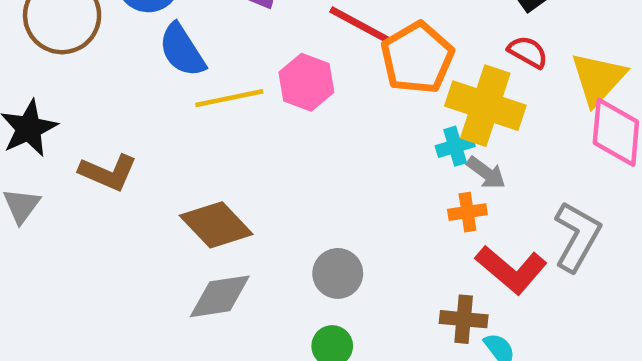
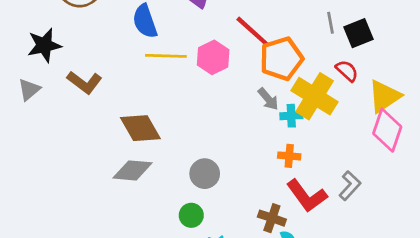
gray arrow: (486, 173) -> (268, 99), moved
gray L-shape: (577, 236) -> (350, 186), size x0.7

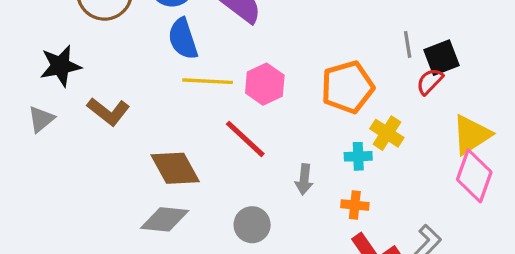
red line: (253, 31) -> (245, 139), moved
red semicircle: (347, 71) -> (430, 81), moved, turned -90
yellow cross: (315, 96) -> (387, 133), size x0.6
gray arrow: (268, 99) -> (304, 179), moved, turned 45

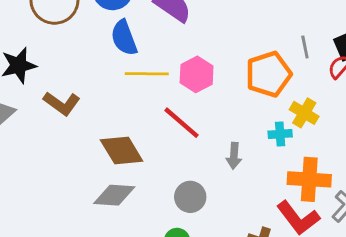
gray line: (408, 44) -> (305, 47), moved
orange cross: (355, 205) -> (309, 179), moved, size x1.8

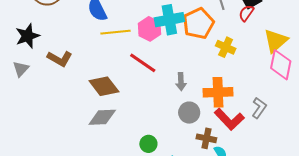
cyan cross: (280, 134) -> (169, 20), moved, size x1.8
orange cross: (309, 179) -> (218, 92), moved
gray circle: (190, 197) -> (189, 113), moved

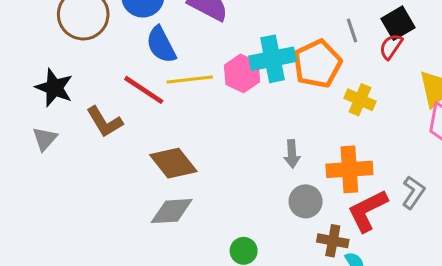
black star: (28, 36) -> (54, 88), turned -30
brown L-shape: (60, 59) -> (104, 122), turned 30
red line: (143, 63) -> (144, 90), moved
red L-shape: (229, 119) -> (367, 211), turned 108

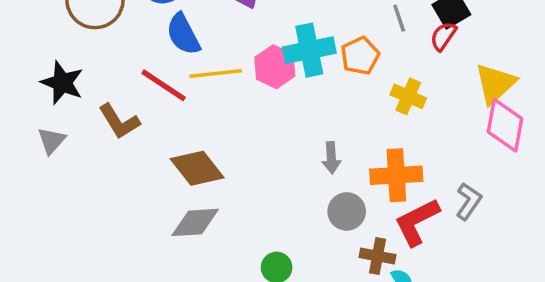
orange pentagon: (317, 64) -> (360, 56), size x0.7

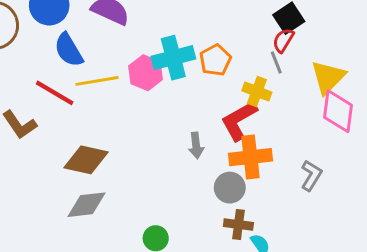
gray line: (399, 18) -> (276, 63), moved
brown diamond: (197, 168) -> (86, 160), turned -36
gray circle: (347, 211) -> (230, 188), moved
red L-shape: (417, 222) -> (239, 120), moved

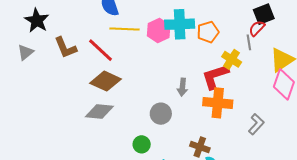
red line: (55, 93) -> (100, 50), moved
gray circle: (230, 188) -> (161, 114), moved

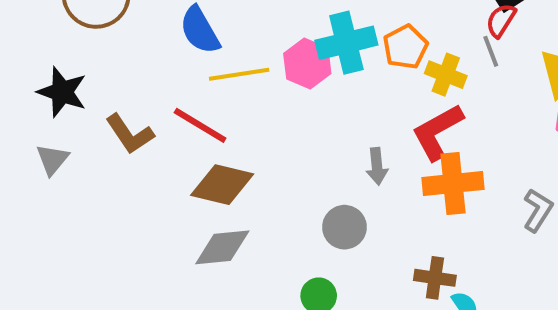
yellow cross: (232, 59) -> (446, 75), moved

